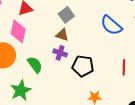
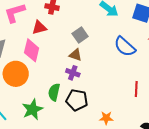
green semicircle: (35, 65) -> (54, 92), moved, turned -132
black pentagon: (83, 66) -> (77, 100), moved

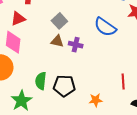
purple cross: (73, 73) -> (76, 45), moved
red line: (136, 89) -> (123, 82), moved

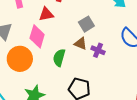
green semicircle: (41, 81) -> (59, 58), moved

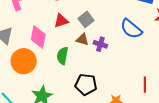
red triangle: (46, 14) -> (61, 21), moved

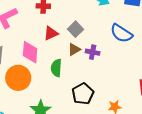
brown triangle: (82, 39) -> (74, 50), turned -40
black pentagon: (86, 84) -> (83, 94), turned -30

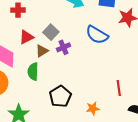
brown triangle: (74, 50) -> (42, 51), moved
purple cross: (93, 52) -> (63, 47), moved, turned -32

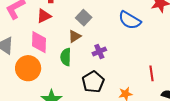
red triangle: (26, 37) -> (44, 16), moved
purple cross: (63, 47) -> (99, 51), moved

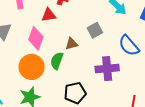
gray square: (84, 18) -> (95, 30), moved
purple cross: (99, 51) -> (107, 69), moved, size x1.6
orange circle: (28, 68) -> (32, 67), moved

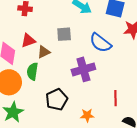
red triangle: (49, 15) -> (28, 41), moved
gray square: (95, 30) -> (64, 34), turned 35

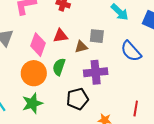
brown triangle: (44, 52) -> (81, 47), moved
purple cross: (83, 69) -> (96, 72), moved

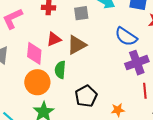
gray square: (97, 36) -> (81, 13), moved
brown triangle: (81, 47) -> (77, 45), size x1.5
purple cross: (96, 72) -> (137, 63), moved

